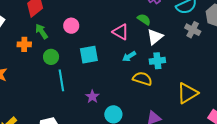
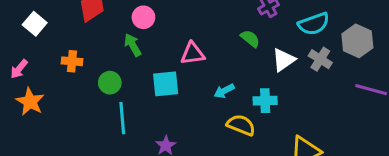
pink circle: (71, 26) -> (143, 17), moved
green arrow: (42, 31) -> (133, 45), moved
pink triangle: (121, 32) -> (193, 54), moved, turned -42
white triangle: (155, 37) -> (284, 60), moved

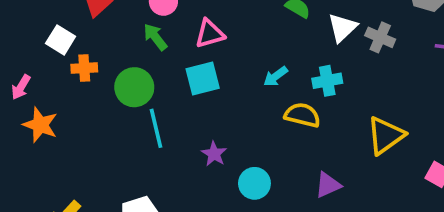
white square: (35, 24) -> (61, 40), moved
pink triangle: (193, 54) -> (210, 34), moved
gray cross: (320, 59) -> (380, 37), moved
green circle: (110, 83) -> (134, 87), size x1.4

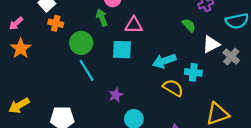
cyan arrow: (276, 76) -> (164, 61), size x1.5
cyan line: (156, 128) -> (87, 70), turned -35

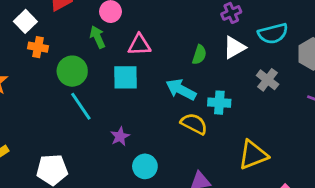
green semicircle: (189, 25) -> (199, 55), moved, turned 64
white triangle: (211, 44) -> (234, 47), moved
cyan arrow: (164, 61) -> (181, 90), turned 50

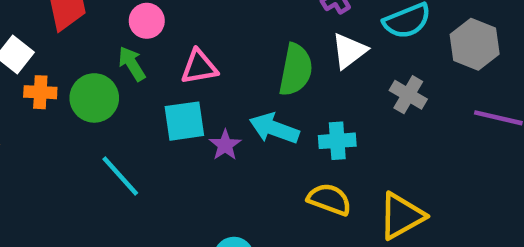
green semicircle: (199, 55) -> (296, 70), size x1.6
green circle: (72, 71) -> (94, 98), moved
yellow semicircle: (194, 124) -> (329, 199), moved
purple star: (120, 136) -> (225, 145), moved

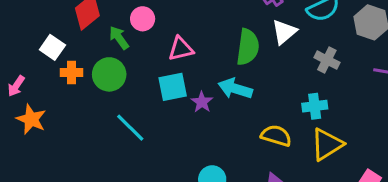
green arrow: (132, 64) -> (119, 38), moved
cyan cross: (337, 141) -> (315, 106), moved

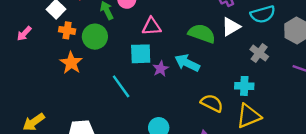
green semicircle: (248, 47) -> (202, 33), turned -88
orange star: (31, 119) -> (71, 63), moved
cyan line: (130, 128) -> (121, 86), moved

